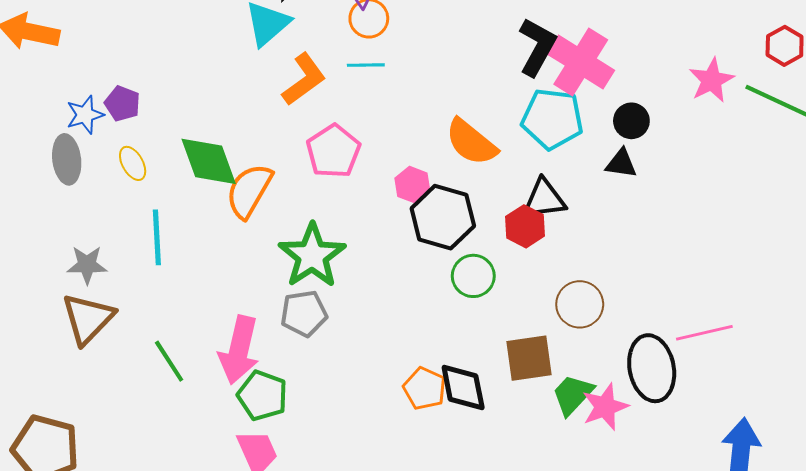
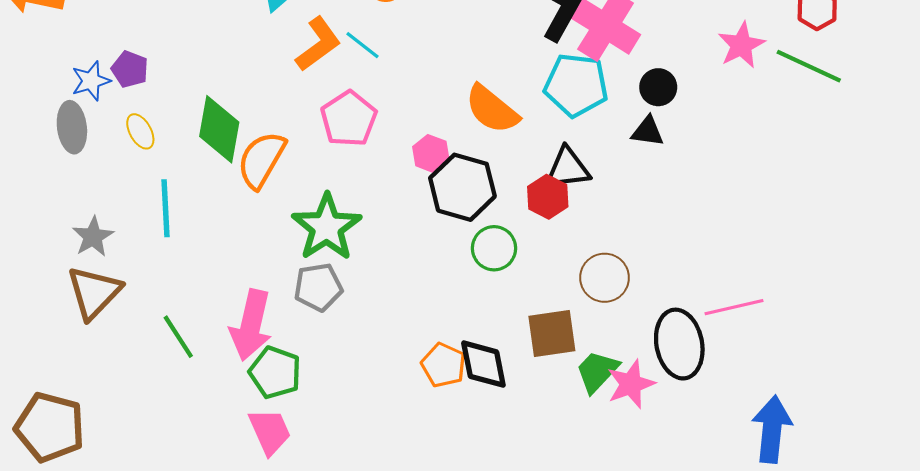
cyan line: (366, 65) -> (362, 45), moved, turned 39
green diamond: (209, 161) -> (219, 129), turned 30
gray star: (87, 265) -> (93, 237), turned -30

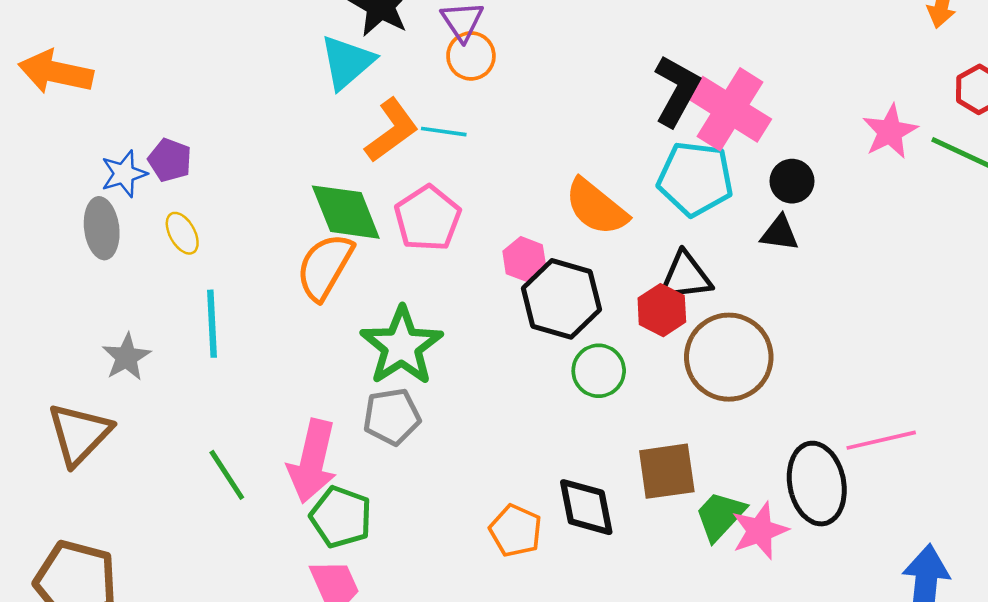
cyan line: (362, 45) -> (444, 132), turned -30
green diamond: (219, 129) -> (346, 212), moved, turned -32
brown circle: (605, 278) -> (729, 357), moved, size x1.5
brown triangle: (94, 292) -> (79, 434), moved
orange pentagon: (443, 365) -> (516, 531), moved

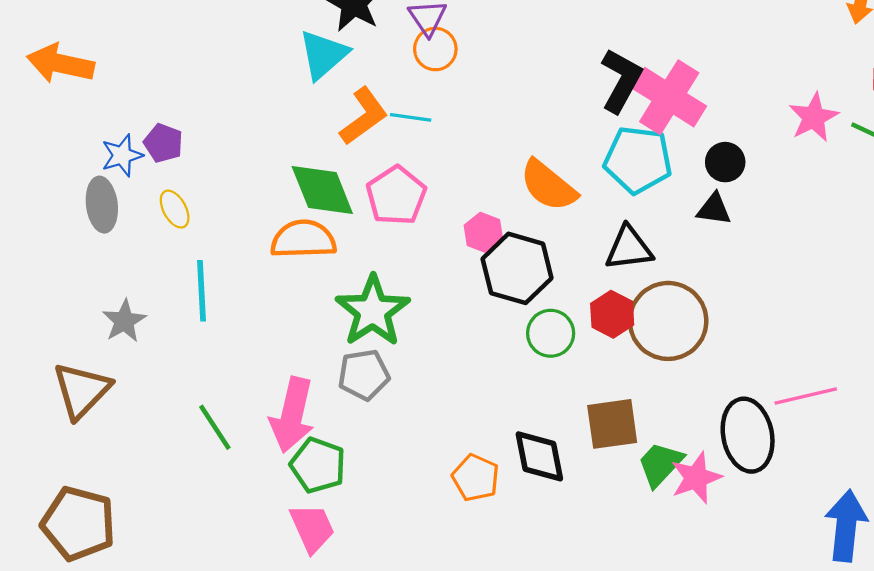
orange semicircle: (325, 267) -> (303, 239), turned 58
red hexagon: (662, 310) -> (612, 314), moved

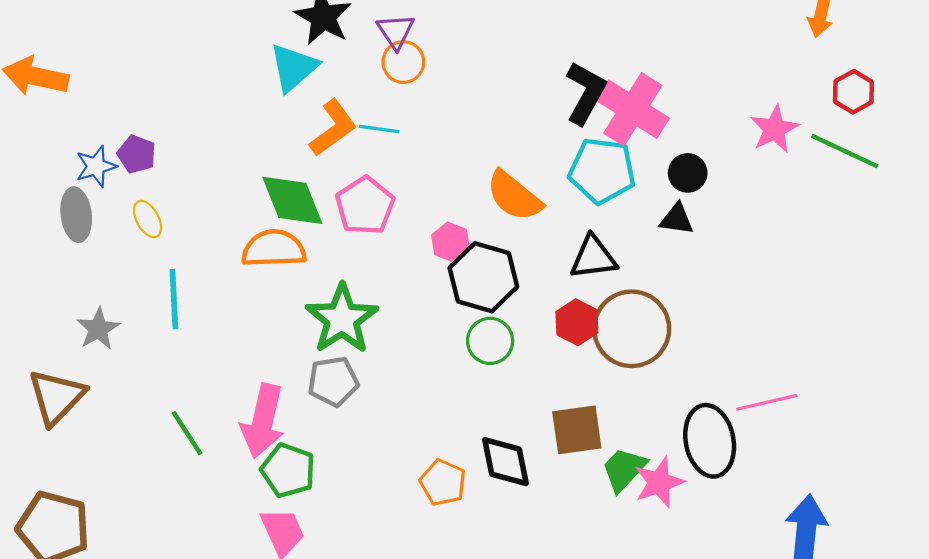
green circle: (551, 333) -> (490, 341), moved

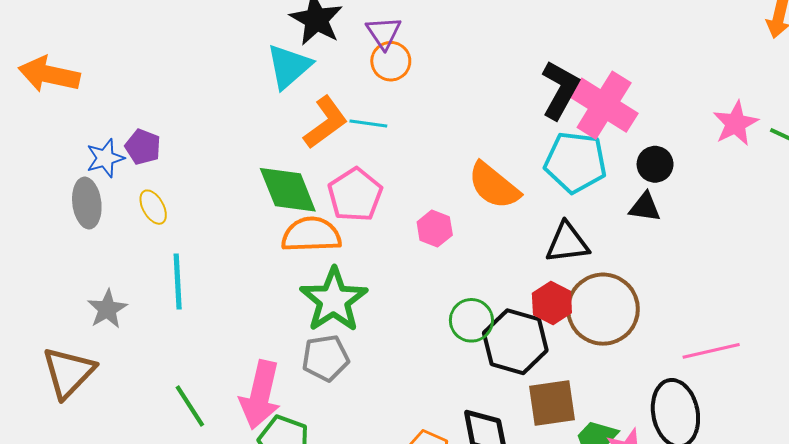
orange semicircle: (274, 249) -> (311, 235), moved
black hexagon: (483, 277) -> (515, 342), moved
pink line: (767, 402) -> (711, 351), moved

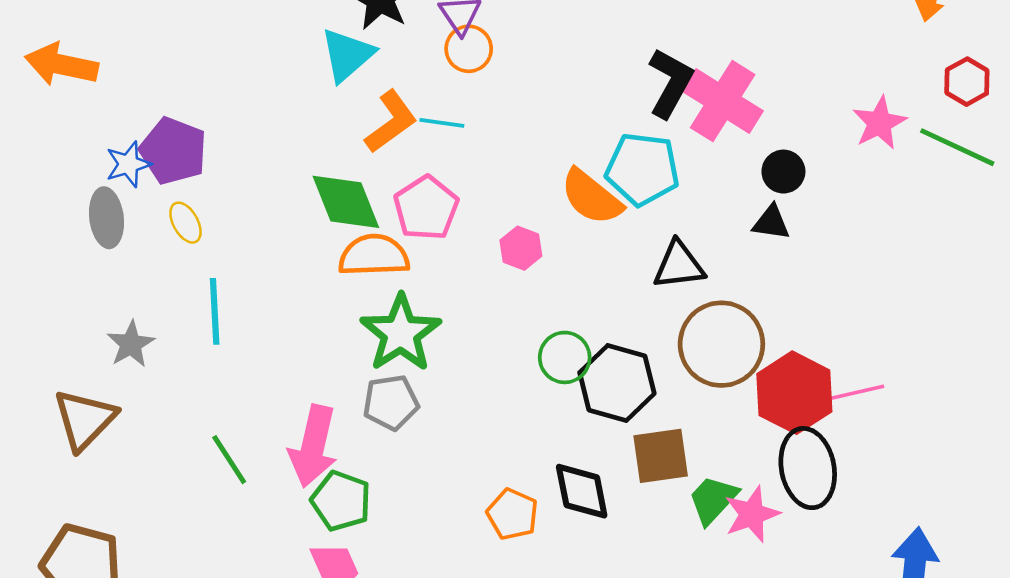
purple pentagon: (143, 147) -> (173, 151), size x1.6
cyan pentagon: (575, 162) -> (642, 169), moved
red hexagon: (552, 303) -> (794, 393), moved, size x1.6

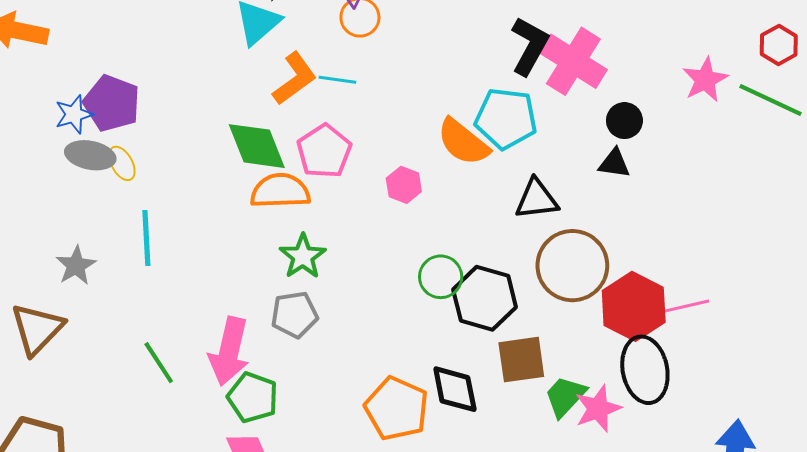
gray ellipse: (106, 218) -> (90, 155), moved, turned -72
green star: (401, 333) -> (303, 256), size x0.7
orange pentagon: (512, 514) -> (397, 409), size x1.5

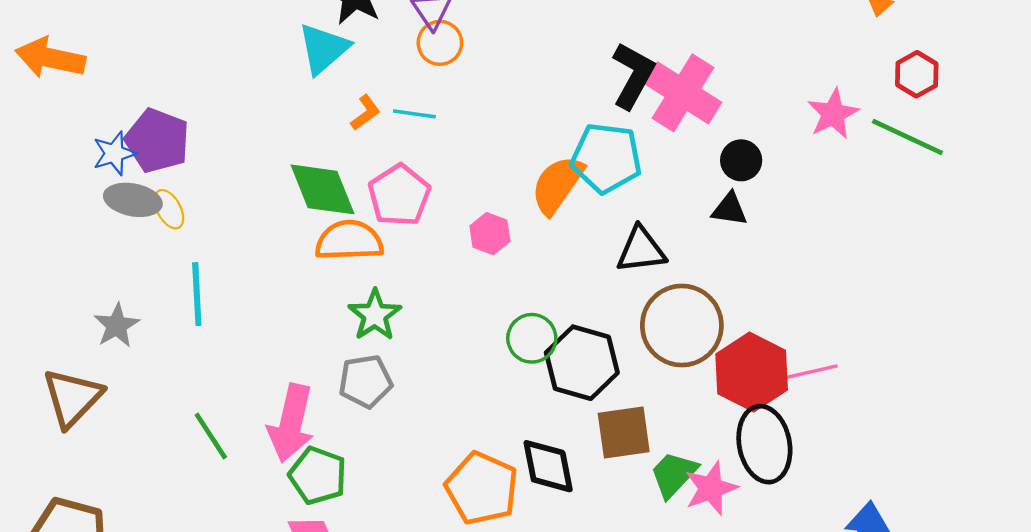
orange L-shape: (295, 79) -> (365, 113), size x0.6
orange semicircle: (463, 142) -> (557, 185), turned 86

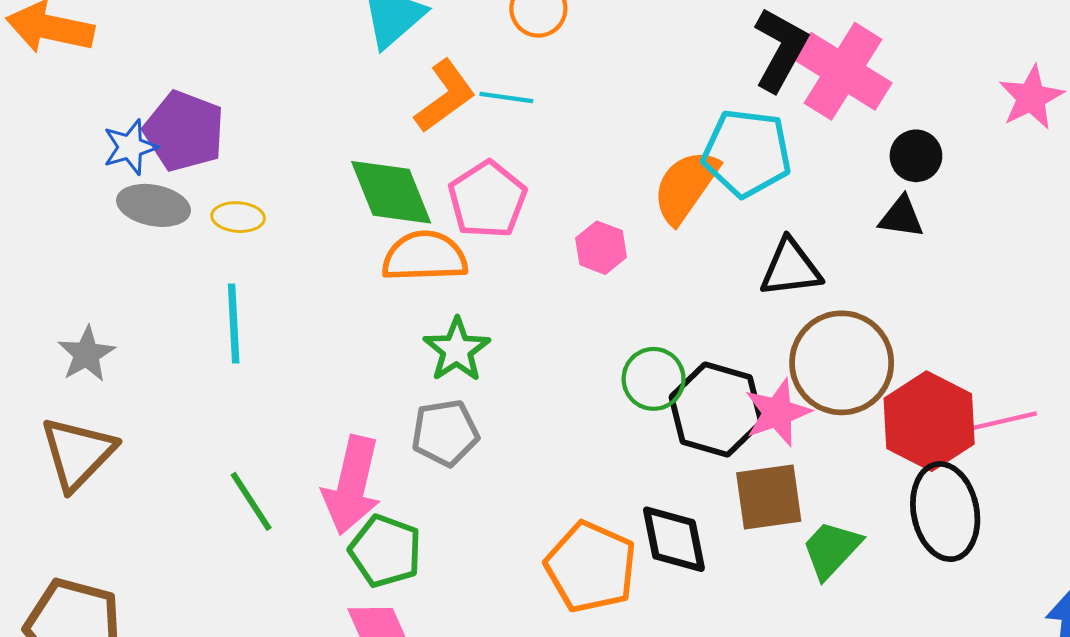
orange L-shape: (365, 113) -> (445, 96), size x1.6
yellow ellipse: (169, 209) -> (238, 217), moved, turned -57
gray star: (117, 325) -> (86, 354), moved
pink star: (711, 488) -> (777, 412), moved

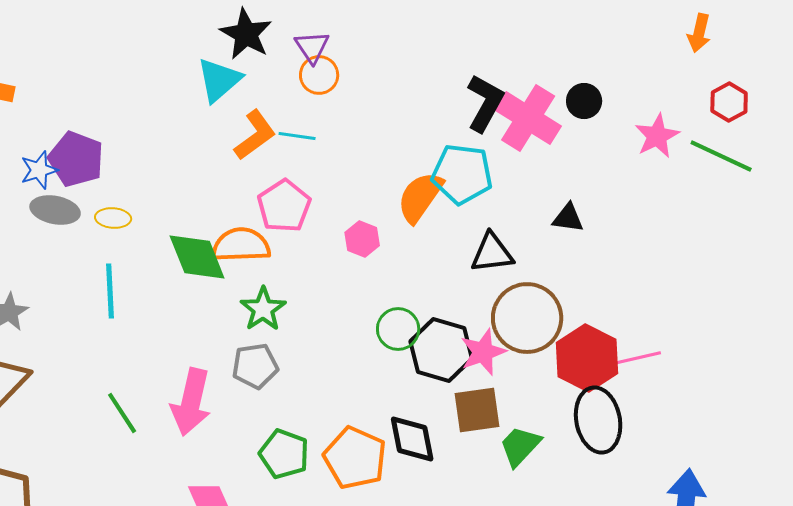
black circle: (916, 156) -> (584, 101), moved
green diamond: (391, 192) -> (197, 257), moved
green pentagon: (385, 551) -> (284, 454), moved

